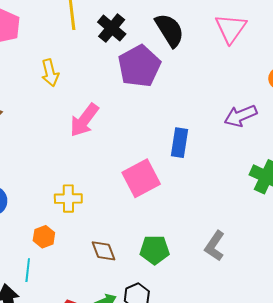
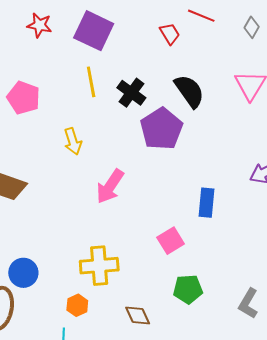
pink square: (141, 178) -> (171, 241), size x0.7
yellow cross: (68, 199) -> (99, 266), size x1.4
green pentagon: (155, 250) -> (188, 289), moved

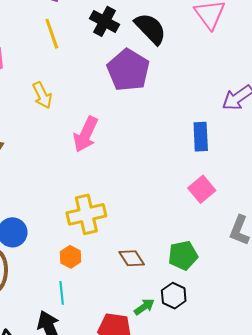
black cross: (131, 93) -> (105, 21), moved
blue rectangle: (206, 203) -> (201, 137), moved
pink square: (171, 241) -> (202, 189), moved
green pentagon: (188, 289) -> (183, 255), moved

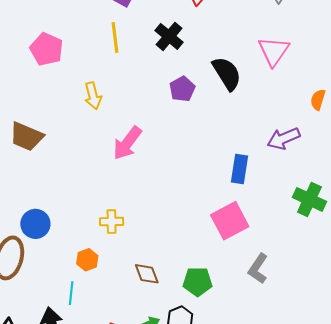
black semicircle: (150, 29) -> (227, 73), moved
purple pentagon: (128, 70) -> (182, 89), size x0.6
pink square: (202, 189) -> (230, 221), size x1.4
yellow cross: (86, 214) -> (112, 222), size x0.6

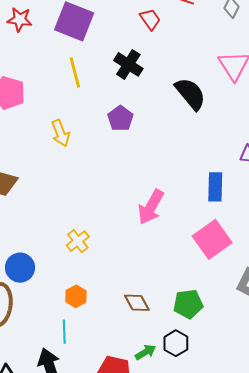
purple pentagon: (182, 89) -> (120, 118), moved
pink arrow: (127, 143) -> (151, 207), moved
yellow cross: (112, 222) -> (78, 241), moved, turned -30

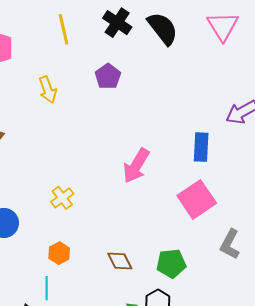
black semicircle: (190, 94) -> (163, 28), moved

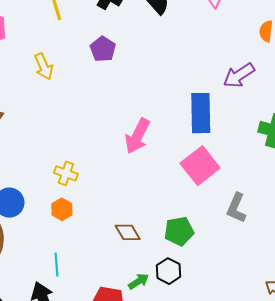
blue rectangle: (201, 147) -> (201, 113), size x1.4
yellow cross: (62, 198) -> (66, 173), turned -30
orange hexagon: (59, 253) -> (62, 209), moved

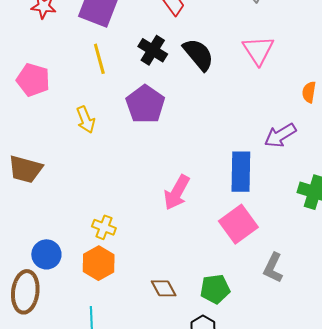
purple pentagon: (103, 49) -> (145, 104), size x1.5
orange hexagon: (62, 209) -> (99, 263), size x1.5

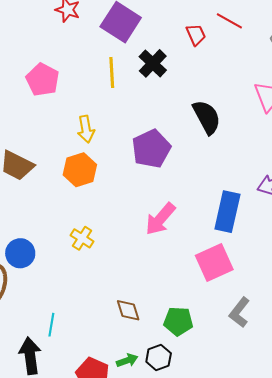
black cross: (153, 50) -> (153, 63), moved
black semicircle: (198, 54) -> (207, 117), moved
purple pentagon: (145, 104) -> (151, 149), moved
orange hexagon: (99, 263) -> (80, 170), moved

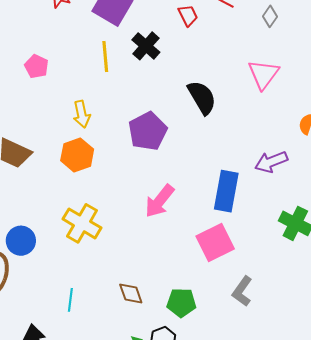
pink pentagon: (43, 80) -> (37, 66), size x0.7
yellow cross: (82, 238) -> (82, 223), size x1.6
cyan line: (51, 325) -> (70, 300), moved

